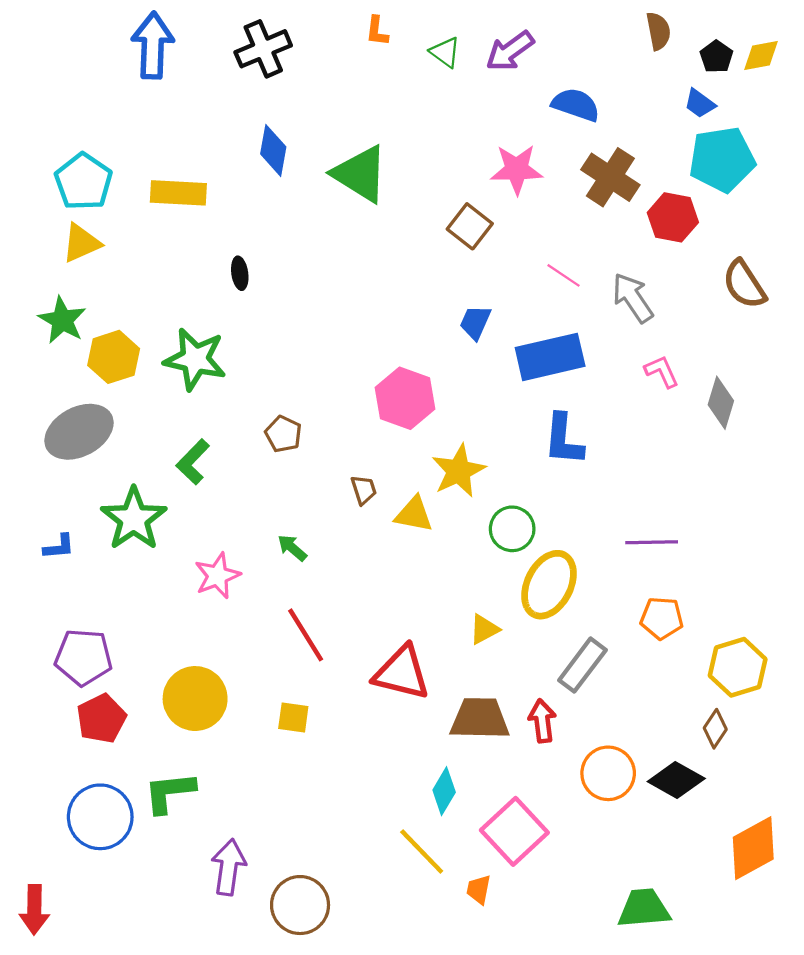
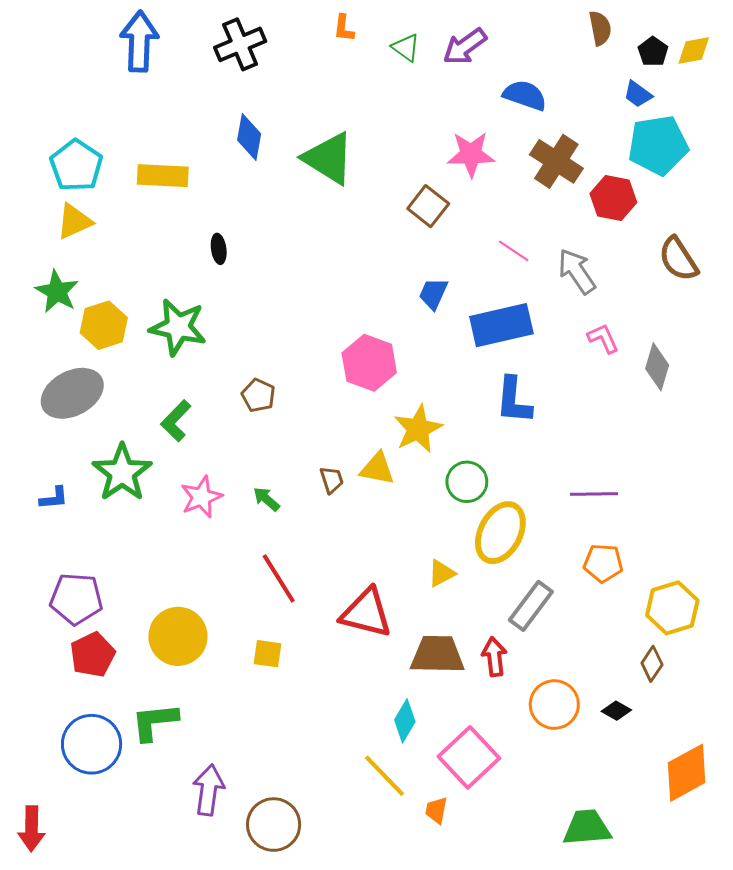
brown trapezoid: (364, 490) -> (332, 480), moved
pink star: (217, 576) -> (201, 497), moved
black diamond: (676, 780) -> (616, 711), size x0.6

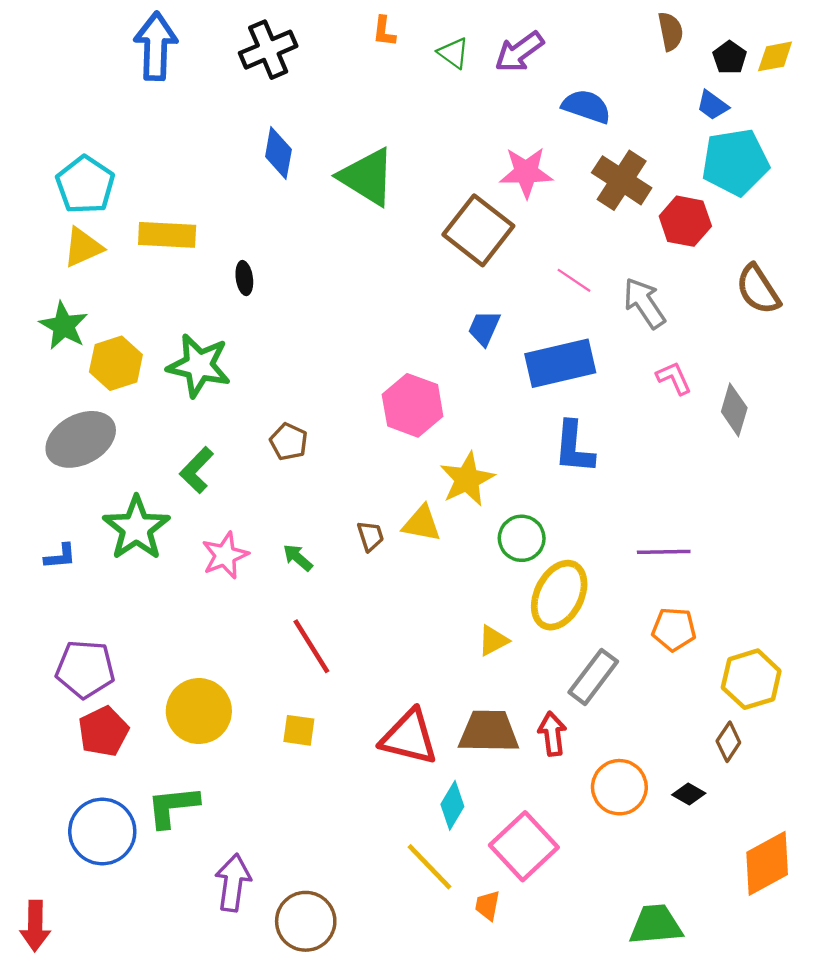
yellow rectangle: (163, 176) -> (167, 235), moved
brown square: (428, 206) -> (478, 230), size x1.5
red triangle: (366, 613) -> (409, 737), moved

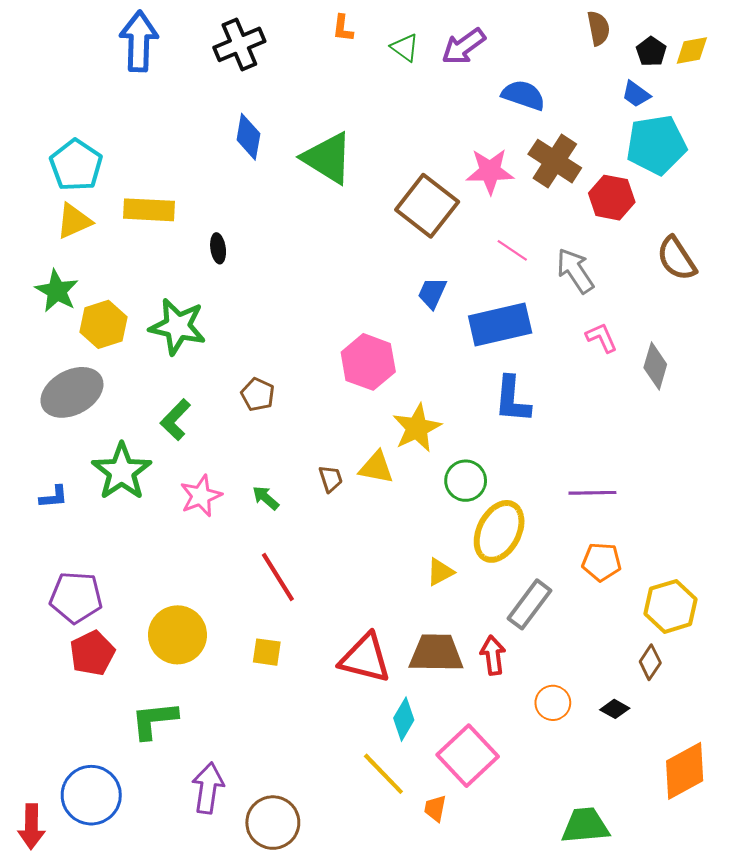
pink star: (526, 172) -> (490, 171), moved
orange circle: (619, 787) -> (553, 703), size x0.7
blue circle: (102, 831) -> (91, 795), moved

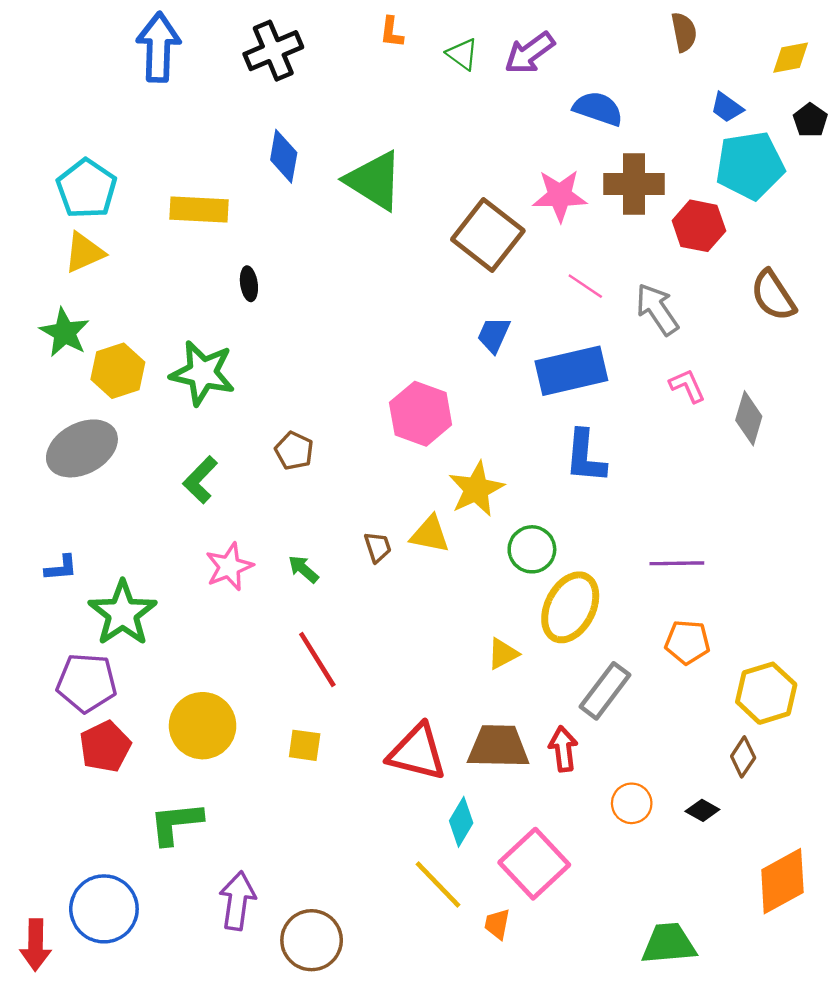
black pentagon: (651, 52) -> (810, 120), moved
brown cross: (555, 161) -> (634, 184), turned -33
yellow rectangle: (149, 210) -> (199, 210), moved
green star: (122, 472) -> (123, 613), moved

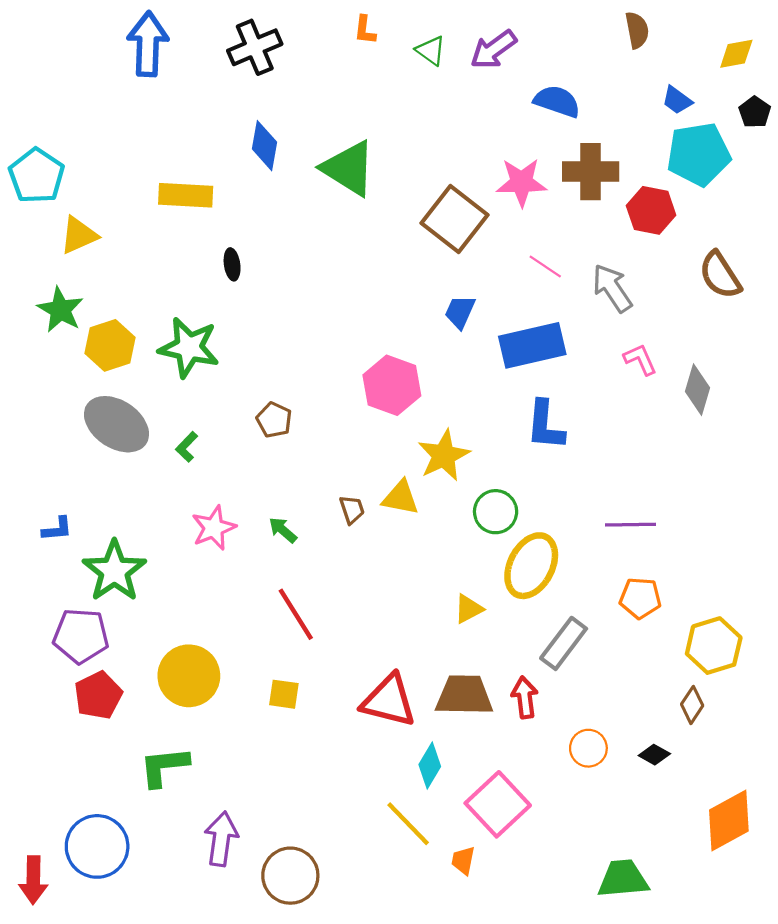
cyan pentagon: (87, 189) -> (37, 176), moved
gray ellipse: (82, 448) -> (116, 424), moved, turned 62
green L-shape: (200, 480) -> (187, 447), size x0.7

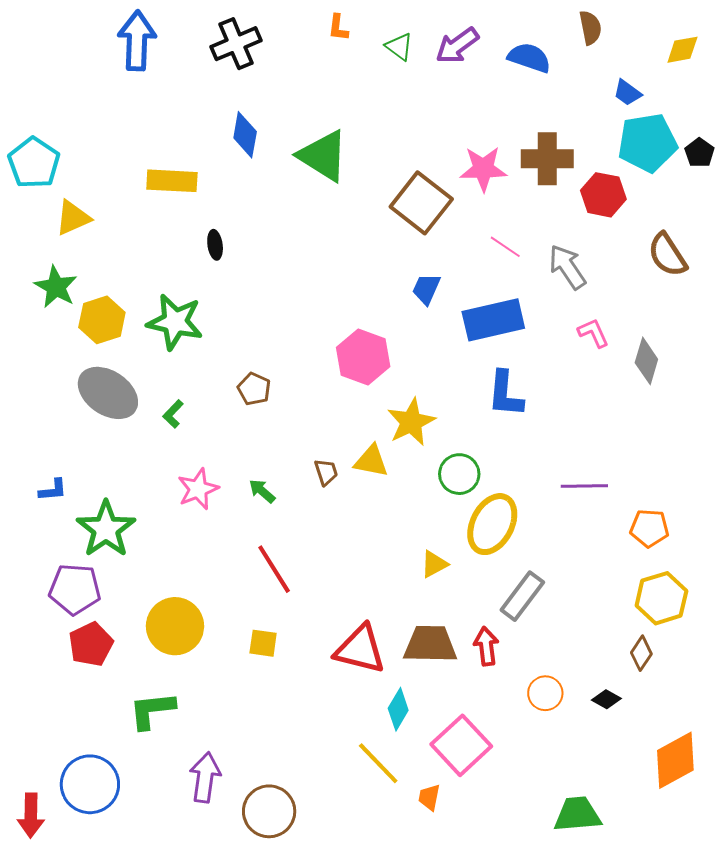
blue semicircle: (557, 101) -> (529, 58), moved
black pentagon: (755, 112) -> (699, 153), moved
orange pentagon: (640, 598) -> (649, 528), moved

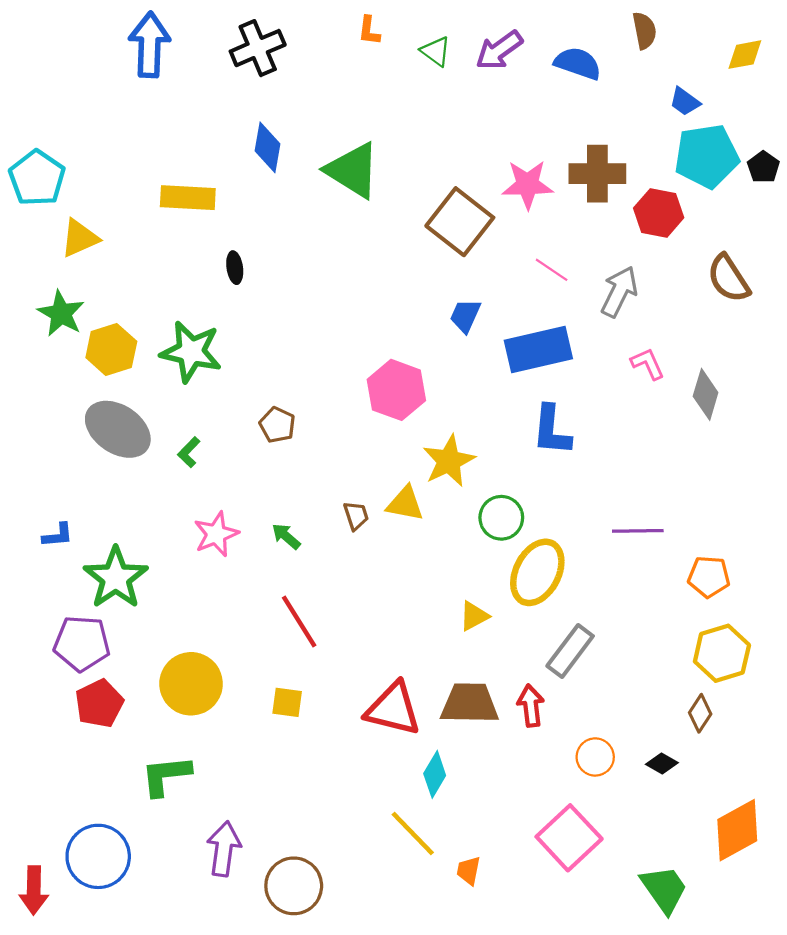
gray arrow: (567, 267) -> (619, 292), turned 60
pink square: (461, 745) -> (569, 838), moved
green trapezoid: (577, 814) -> (664, 889), moved, turned 60

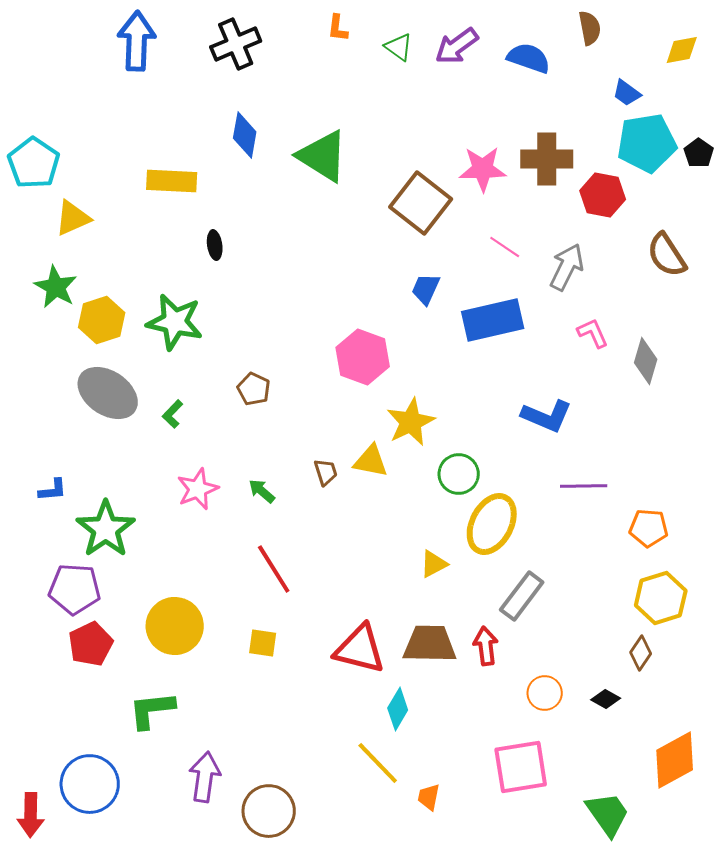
blue L-shape: (552, 430) -> (547, 416), moved, turned -72
pink square: (569, 838) -> (521, 767), turned 34

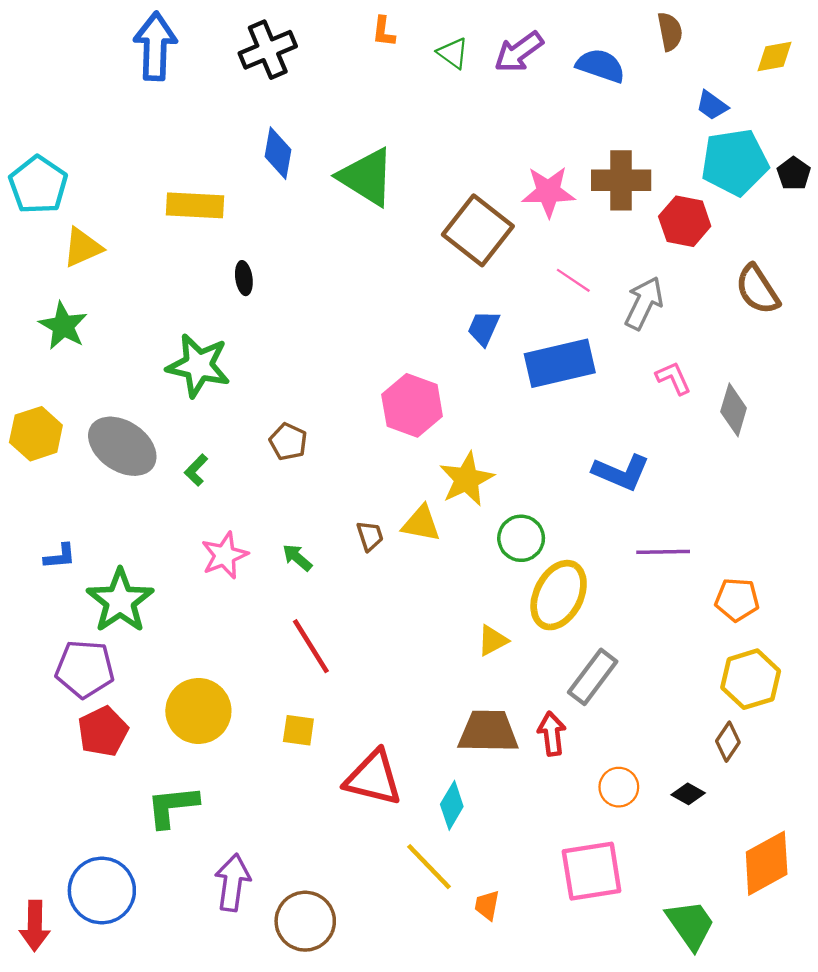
yellow hexagon: (102, 320) -> (36, 434), moved
red triangle: (360, 649) -> (373, 778), moved

